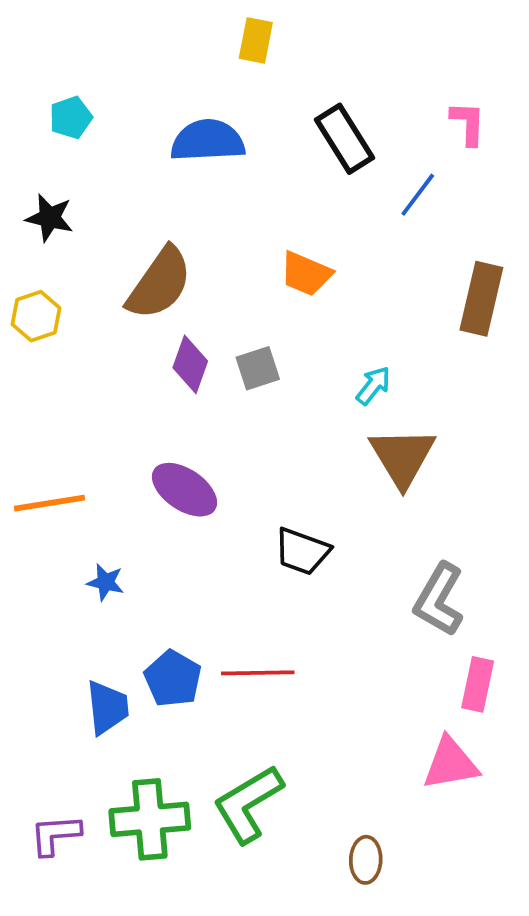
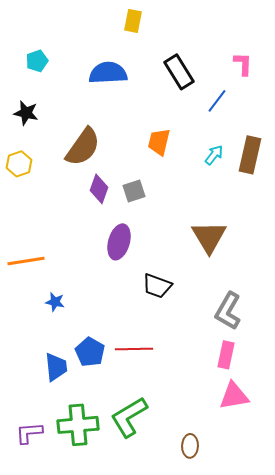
orange trapezoid: (306, 274) -> (159, 142), turned 80
cyan arrow: (373, 386) -> (214, 155), moved
purple ellipse: (184, 490) -> (119, 242), moved, turned 72
pink rectangle: (478, 684) -> (226, 355), moved

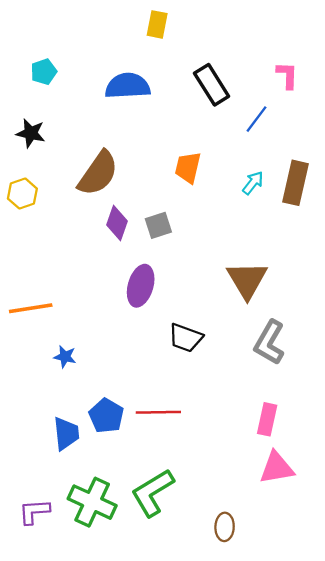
gray L-shape: (228, 311) -> (269, 342), moved
green cross: (78, 425) -> (92, 502), turned 30

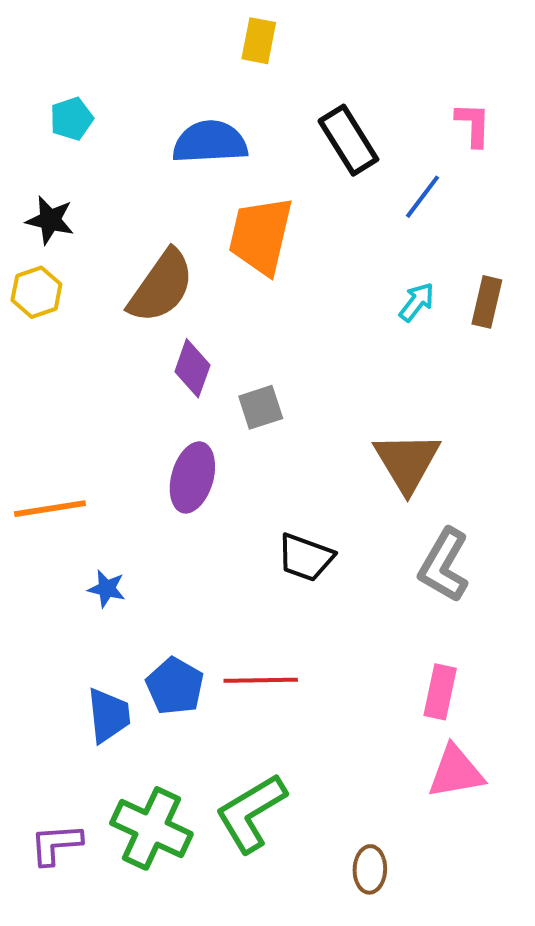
orange trapezoid: (188, 167) -> (261, 236), moved, size x1.5
brown rectangle: (296, 183) -> (487, 302), size x0.7
yellow hexagon: (22, 194) -> (36, 292), moved
gray square: (158, 225) -> (261, 407), moved
purple ellipse: (141, 286) -> (192, 477), moved

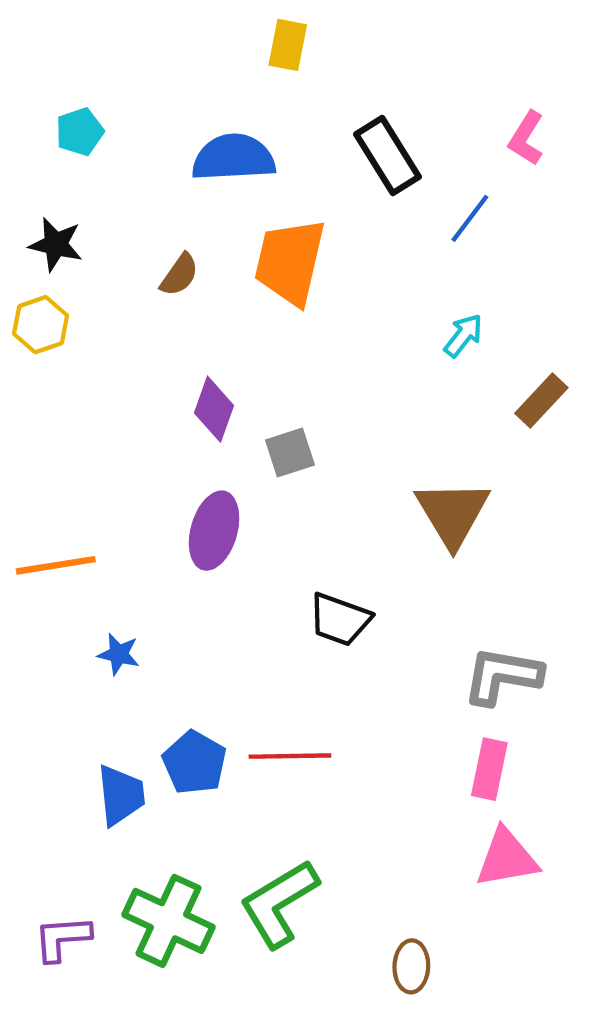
pink L-shape: (473, 125) -> (526, 138), turned -150
brown semicircle: (161, 286) -> (179, 275), moved, size x0.5
brown rectangle: (487, 302) -> (541, 401), moved, turned 30
gray L-shape: (444, 565) -> (502, 676), moved, turned 70

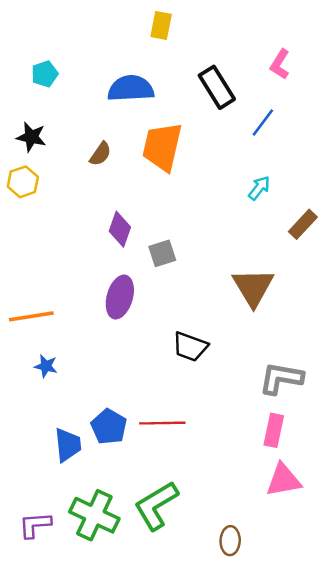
pink L-shape: (526, 138) -> (280, 64), moved
blue star: (119, 654) -> (46, 366), moved

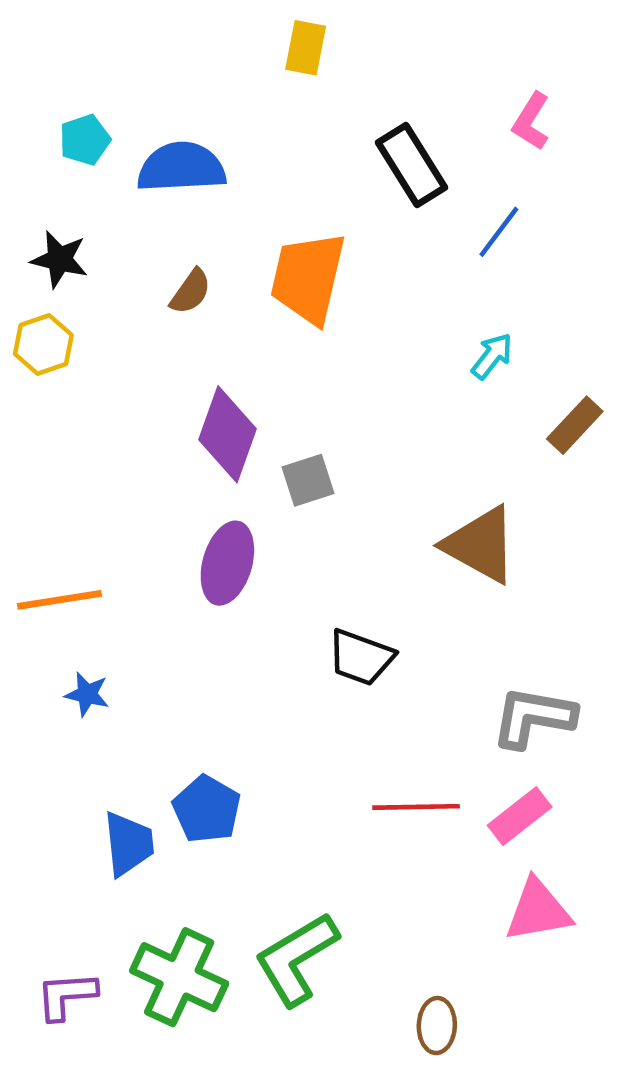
blue semicircle: (131, 88) -> (181, 167), moved
purple diamond: (120, 229) -> (227, 434), size x1.4
brown triangle: (253, 287) -> (481, 545), turned -30
red line: (162, 423) -> (416, 807), moved
pink rectangle: (274, 430) -> (520, 816), turned 40

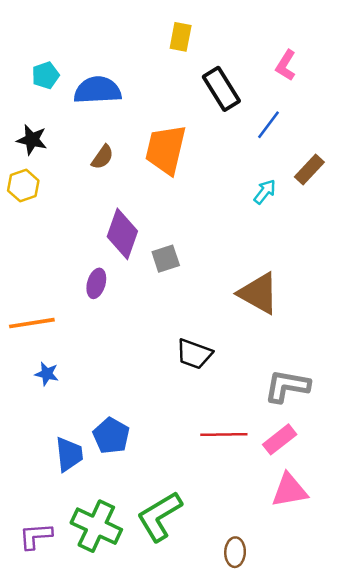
yellow rectangle: (306, 48) -> (181, 37), moved
brown rectangle: (575, 425) -> (309, 169), moved
purple ellipse: (227, 563) -> (96, 283), moved, size x0.7

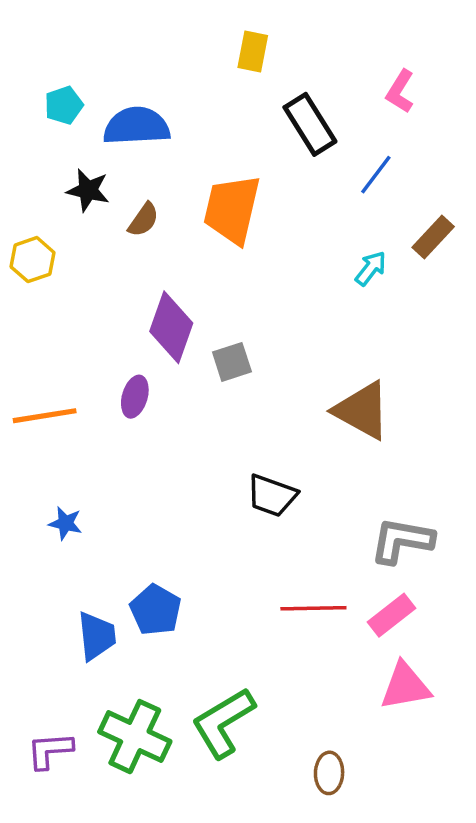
black star: (32, 140) -> (88, 190), moved
orange line: (32, 323) -> (45, 416), moved

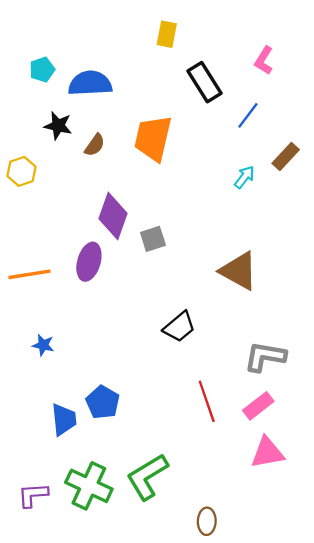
purple ellipse: (135, 397) -> (89, 262), size x1.4
black trapezoid: (272, 495) -> (179, 327), turned -60
red line: (313, 608) -> (207, 401), turned 72
brown ellipse: (329, 773) -> (207, 521), moved

